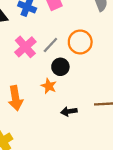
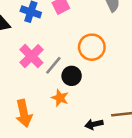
gray line: (50, 45) -> (53, 65), moved
black arrow: (69, 111) -> (94, 124), moved

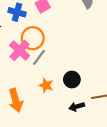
orange circle: (92, 47) -> (33, 38), moved
black circle: (72, 76) -> (72, 80), moved

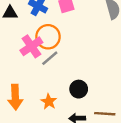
orange star: (46, 85) -> (49, 102), moved

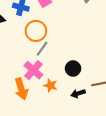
pink cross: (31, 46) -> (33, 70), moved

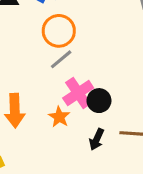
pink cross: (33, 70) -> (78, 93), moved
black arrow: (78, 93) -> (97, 139), turned -64

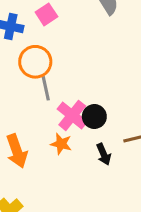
gray line: (61, 59) -> (46, 88), turned -45
black arrow: (97, 139) -> (104, 154), turned -30

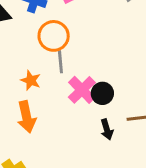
orange star: (61, 144) -> (31, 80), moved

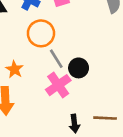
gray line: (60, 62) -> (56, 59), moved, turned -36
black circle: (102, 93) -> (79, 68), moved

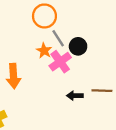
orange star: (14, 69) -> (44, 51), moved
black arrow: (74, 124) -> (75, 96), turned 98

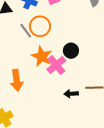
gray line: (58, 38) -> (26, 31), moved
orange star: (44, 51) -> (42, 56), size x1.5

